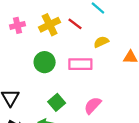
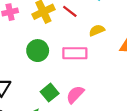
pink semicircle: (93, 105) -> (75, 95), moved

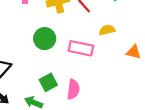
pink semicircle: (75, 95) -> (73, 89), turned 132

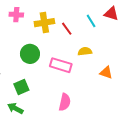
green square: (48, 82) -> (21, 87), moved
pink semicircle: (73, 89) -> (65, 102), moved

